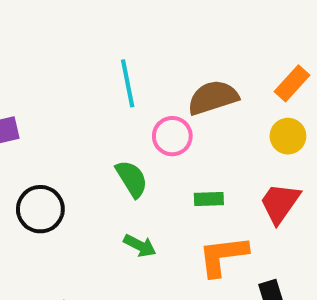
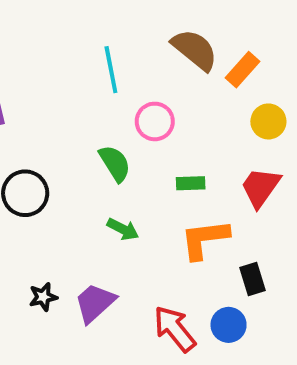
orange rectangle: (292, 83) -> (242, 70), moved
brown semicircle: (213, 98) -> (195, 50), moved, turned 57

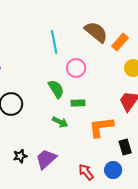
green rectangle: (191, 183) -> (78, 103), moved
red arrow: (175, 329) -> (86, 172), size x0.7

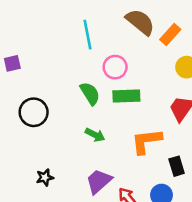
green rectangle: (78, 103) -> (126, 96), moved, size x1.5
purple trapezoid: (46, 159) -> (99, 181), moved

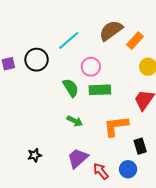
brown semicircle: (140, 22) -> (111, 31), turned -75
cyan line: (88, 35) -> (69, 41), turned 60
black circle: (34, 112) -> (37, 60), moved

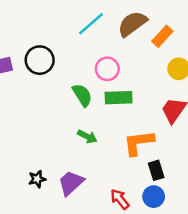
cyan line: (69, 41) -> (91, 24), moved
black rectangle: (140, 146) -> (156, 170), moved
purple trapezoid: (78, 158) -> (71, 183), moved

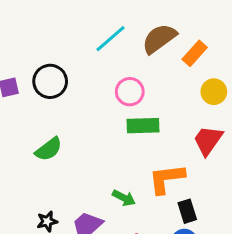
green semicircle: (82, 95) -> (49, 149), moved, turned 85
green arrow: (87, 136) -> (124, 198), moved

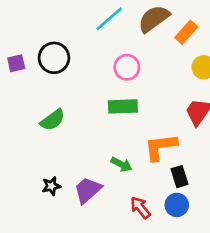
green rectangle: (143, 126) -> (123, 106), moved

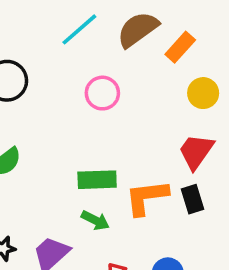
green rectangle: (123, 106) -> (97, 180), moved
black rectangle: (179, 177) -> (193, 199), moved

